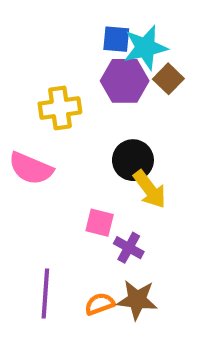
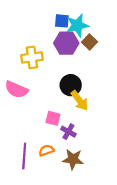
orange semicircle: (100, 304) -> (46, 150), moved

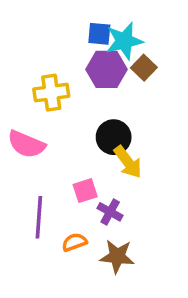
pink square: (53, 118) -> (85, 191), turned -32
purple line: (24, 156) -> (39, 217), moved

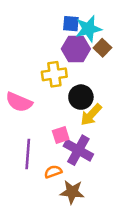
yellow cross: (51, 93) -> (54, 74), moved
yellow arrow: (128, 162) -> (91, 115), turned 80
purple cross: (110, 212) -> (78, 150), size x1.6
brown star: (117, 256) -> (72, 192), moved

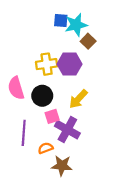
purple hexagon: (76, 49) -> (70, 64), moved
black circle: (81, 97) -> (42, 96), moved
pink semicircle: (19, 102) -> (16, 88), turned 50

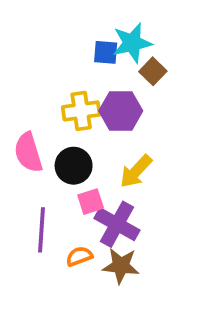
blue square: (61, 20) -> (106, 52), moved
brown star: (62, 166) -> (121, 266), moved

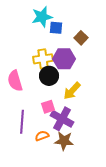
cyan star: (132, 43) -> (42, 17), moved
black circle: (74, 166) -> (49, 76), moved

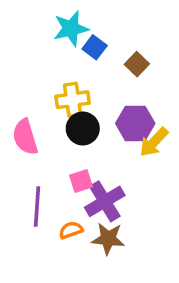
blue square: (56, 28) -> (95, 47), turned 32
purple hexagon: (64, 59) -> (135, 123), moved
yellow arrow: (72, 91) -> (154, 142), moved
purple cross: (62, 119) -> (105, 201), turned 30

